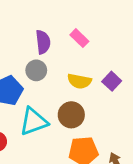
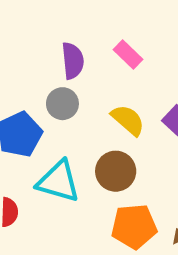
yellow semicircle: (79, 81) -> (128, 120), turned -150
cyan triangle: (34, 122) -> (58, 181), turned 36

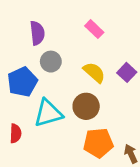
purple semicircle: (73, 61) -> (37, 33), moved
cyan triangle: (58, 181) -> (48, 113), turned -32

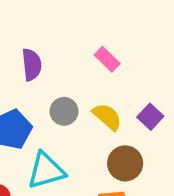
gray circle: (51, 62) -> (64, 111), moved
brown circle: (86, 106) -> (125, 163), moved

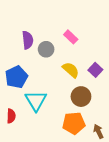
gray circle: (64, 111) -> (46, 49), moved
cyan triangle: (46, 171) -> (36, 101), turned -45

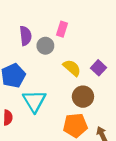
pink rectangle: (71, 37) -> (62, 29), moved, turned 64

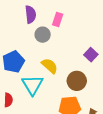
purple semicircle: (25, 36) -> (30, 14), moved
yellow semicircle: (72, 68) -> (50, 66), moved

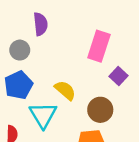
pink rectangle: (58, 19) -> (99, 46), moved, size x1.6
gray circle: (43, 35) -> (20, 50), moved

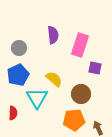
purple semicircle: (41, 24) -> (53, 35), moved
purple square: (118, 76) -> (95, 68), turned -32

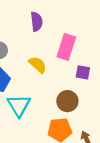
purple semicircle: (53, 35) -> (37, 22), moved
yellow semicircle: (54, 79) -> (38, 65), moved

